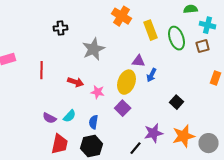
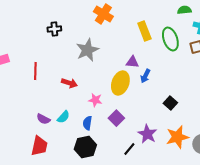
orange cross: (122, 16) -> (103, 14), moved
pink star: (98, 92) -> (95, 100), moved
purple square: (122, 108) -> (116, 118), moved
purple star: (154, 133) -> (147, 134), turned -30
red trapezoid: (60, 144) -> (39, 146), moved

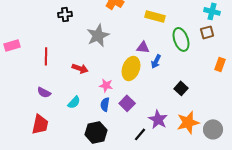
yellow rectangle: (144, 31) -> (155, 16), turned -54
green ellipse: (170, 39) -> (181, 39), moved
purple semicircle: (43, 119) -> (44, 92), moved
blue semicircle: (87, 123) -> (105, 104), moved
red trapezoid: (39, 146) -> (40, 124), moved

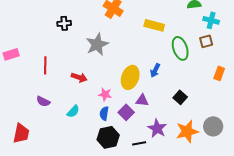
purple triangle: (143, 47) -> (142, 100), moved
red trapezoid: (40, 124) -> (21, 133), moved
gray circle: (213, 129) -> (213, 126), moved
black hexagon: (96, 132) -> (108, 137), moved
black line: (140, 134) -> (139, 143), turned 40

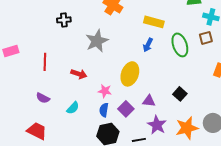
blue arrow: (155, 70) -> (148, 45), moved
purple triangle: (142, 100) -> (149, 101), moved
red trapezoid: (21, 133) -> (37, 131), moved, turned -75

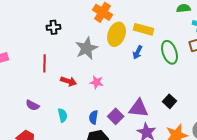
red line: (45, 62) -> (45, 63), moved
yellow ellipse: (130, 74) -> (117, 34), moved
pink star: (105, 91) -> (97, 82), moved
purple triangle: (149, 101) -> (139, 108), size x1.5
cyan semicircle: (73, 108) -> (63, 115), turned -56

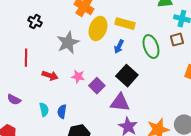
black cross: (54, 27) -> (35, 22), turned 32
black square: (170, 101) -> (127, 76), moved, size x1.5
purple square: (116, 116) -> (97, 86), moved
blue semicircle: (94, 117) -> (62, 112), moved

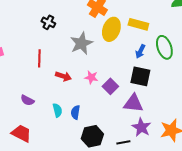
blue arrow: (119, 47) -> (140, 51), moved
black square: (127, 76) -> (140, 76), turned -30

